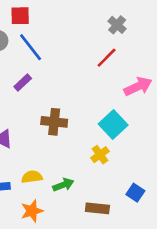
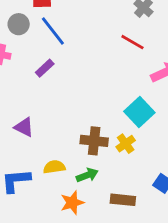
red line: (107, 58) -> (132, 42), turned 75
brown cross: (54, 122) -> (94, 141), moved
orange star: (32, 211) -> (72, 203), moved

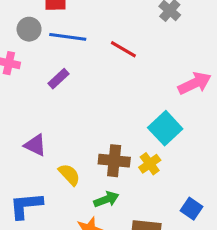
blue line: (53, 31) -> (68, 37), turned -44
red line: (132, 42) -> (123, 49), moved
yellow semicircle: (54, 167) -> (69, 175), moved, turned 55

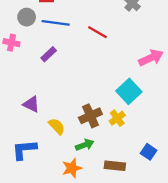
brown cross: (114, 161) -> (90, 116), turned -30

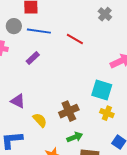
cyan square: (129, 91) -> (102, 90), turned -30
yellow cross: (117, 118) -> (107, 113), moved, turned -32
green arrow: (85, 145) -> (75, 137), moved

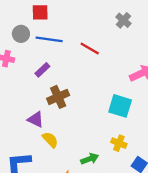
purple triangle: (18, 101) -> (36, 119), moved
brown cross: (69, 111) -> (58, 97), moved
yellow cross: (107, 113) -> (119, 143), moved

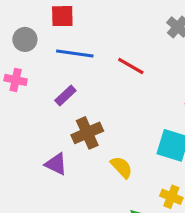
gray circle: (21, 34) -> (25, 39), moved
yellow semicircle: (50, 140) -> (122, 167), moved

